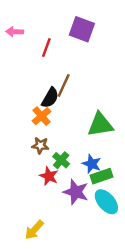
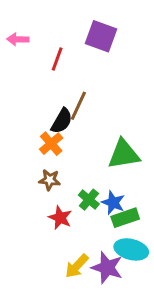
green cross: (61, 160) -> (89, 200), moved
purple star: (76, 192) -> (107, 268), moved
cyan ellipse: (106, 202) -> (131, 249), turned -35
yellow arrow: (34, 230) -> (77, 266), moved

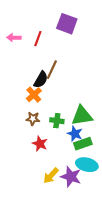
pink arrow: (18, 39) -> (14, 38), moved
green triangle: (124, 154) -> (82, 116), moved
green cross: (89, 200) -> (57, 121), moved, turned -32

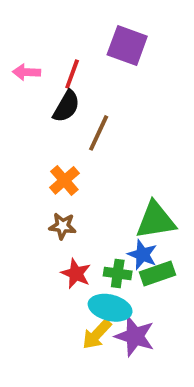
black semicircle: (41, 80) -> (66, 106), moved
green cross: (57, 121) -> (118, 274), moved
cyan ellipse: (87, 165) -> (110, 308), moved

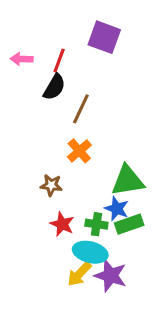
orange cross: (64, 180) -> (79, 151), moved

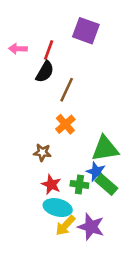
green rectangle: (129, 224) -> (106, 184), turned 60
cyan ellipse: (90, 252) -> (58, 208), moved

